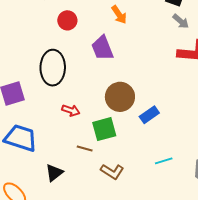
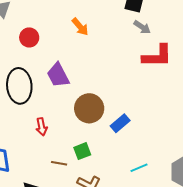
purple trapezoid: (102, 48) -> (58, 75), moved
red arrow: (71, 110) -> (42, 127), turned 66
green square: (104, 129) -> (82, 151), moved, size x0.7

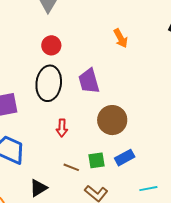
red circle: (29, 37) -> (51, 45), moved
blue rectangle: (120, 123) -> (125, 158), moved

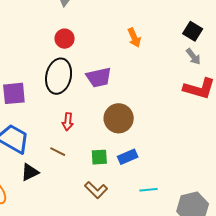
purple trapezoid: (89, 81) -> (99, 77), turned -92
brown line: (71, 167) -> (58, 152), moved
black triangle: (38, 188) -> (30, 172), moved

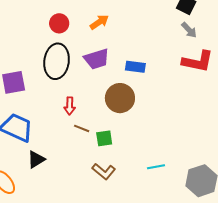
orange arrow: (134, 38) -> (99, 22), moved, turned -96
brown line: (58, 152) -> (82, 128), moved
blue rectangle: (128, 157) -> (135, 67), moved, turned 36

